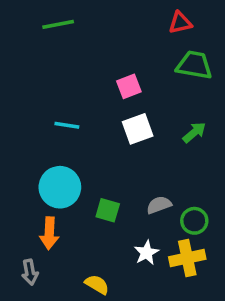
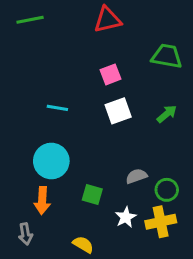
red triangle: (180, 23) -> (108, 20), moved, size x1.4
green line: (58, 24) -> (30, 20), moved
green square: (108, 210) -> (92, 194), moved

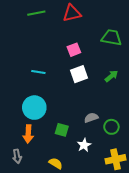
green line: (30, 20) -> (36, 13), moved
yellow cross: (161, 222) -> (116, 159), moved

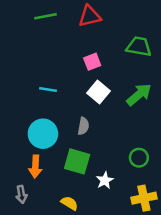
white square: (79, 74) -> (98, 92), turned -30
green arrow: (111, 76) -> (139, 95), size x1.5
gray semicircle: (91, 118) -> (83, 126), moved, turned 120
green square: (62, 130) -> (77, 161), size x1.5

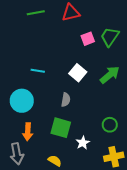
green trapezoid: (139, 47) -> (110, 37), turned -65
pink square: (92, 62) -> (88, 39), moved
cyan circle: (43, 134) -> (22, 101), moved
gray arrow: (21, 194) -> (17, 154), size x1.5

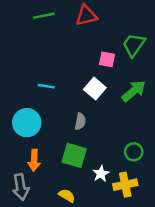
pink square: (88, 39) -> (107, 59), moved, turned 32
yellow cross: (114, 157) -> (125, 185), moved

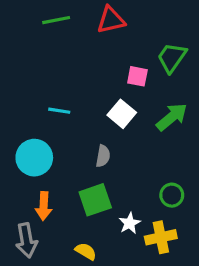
green square: (74, 155) -> (95, 200), turned -35

